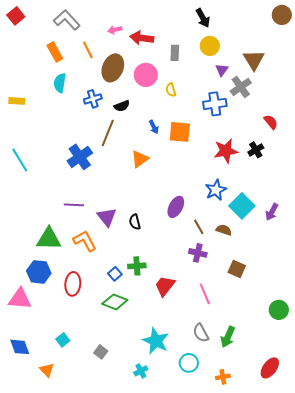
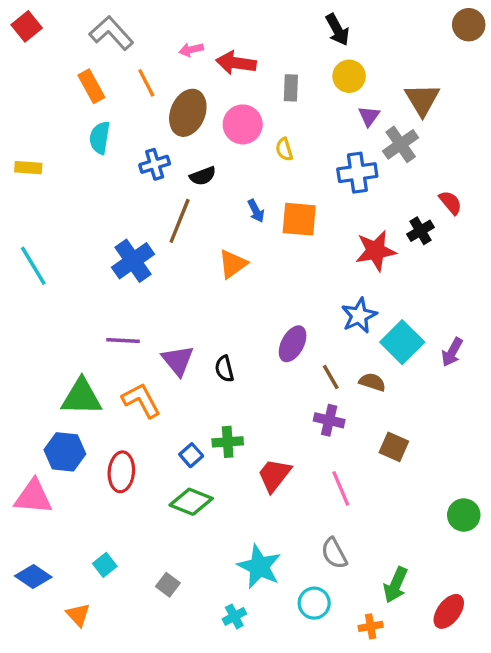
black cross: (256, 150) -> (421, 231), moved
green arrow: (228, 337) -> (396, 585), moved
blue diamond: (20, 347) -> (33, 577), turned -35

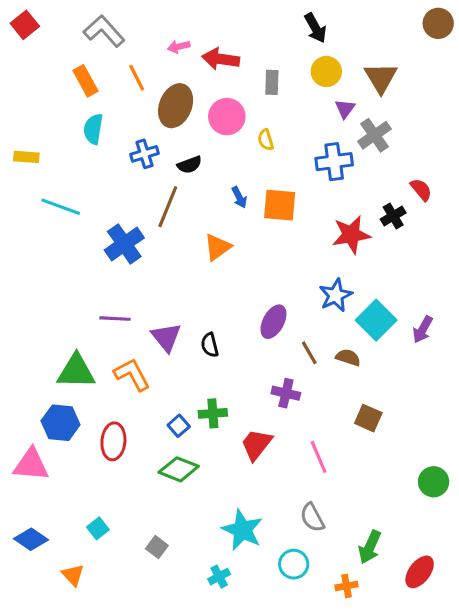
brown triangle: (422, 99) -> (381, 78), moved
cyan line: (33, 266) -> (61, 207), moved, turned -39
purple cross: (329, 420) -> (286, 393), moved

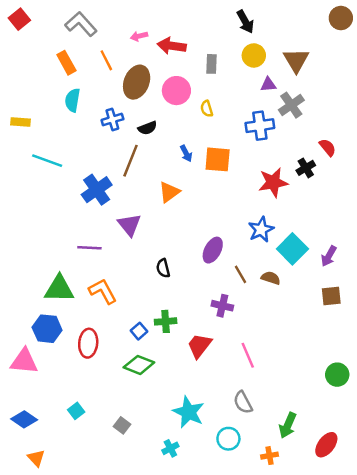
purple triangle: (345, 109) -> (268, 84), turned 49
purple triangle: (166, 337) -> (129, 225), moved
brown square: (368, 418) -> (331, 296), moved, turned -30
orange triangle: (73, 575) -> (36, 458), moved

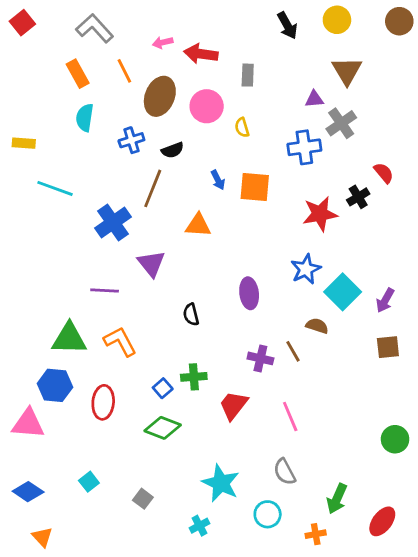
yellow circle: (254, 55) -> (337, 20), moved
orange triangle: (169, 192) -> (198, 225), turned 40
purple ellipse: (213, 250) -> (249, 293), turned -35
brown line: (241, 274) -> (293, 351), moved

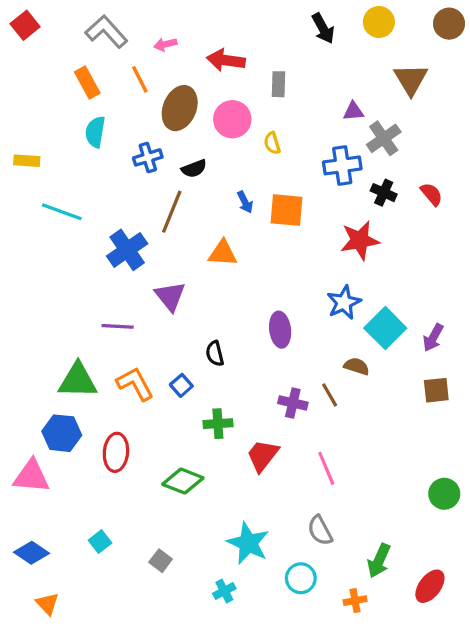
pink arrow: (163, 42) -> (165, 44), moved
brown triangle: (347, 71) -> (411, 79), moved
black cross: (358, 197) -> (384, 193), moved, turned -35
blue square: (163, 388) -> (181, 385), moved

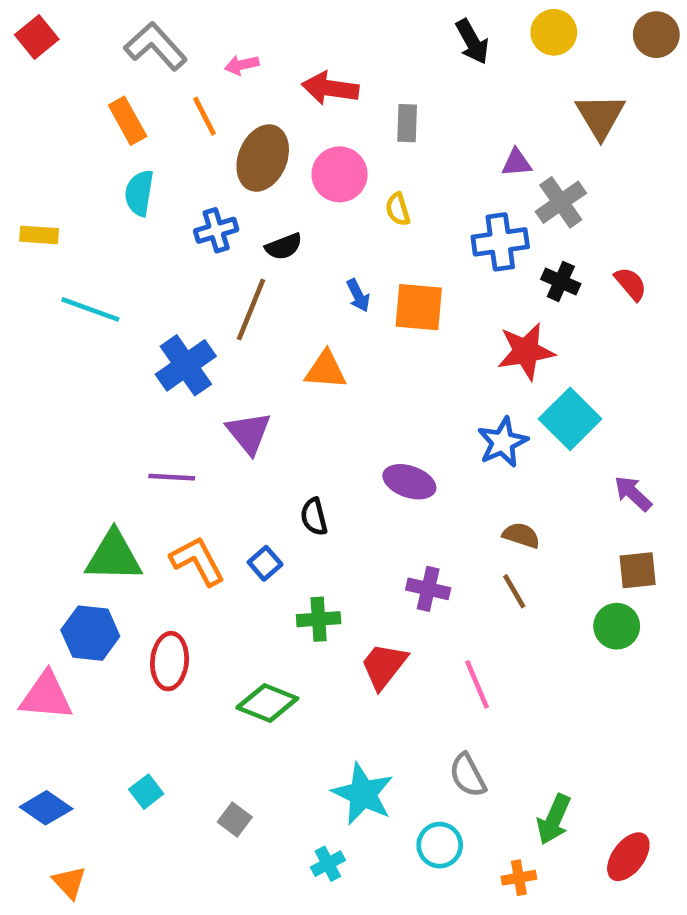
cyan square: (385, 328) -> (570, 419), moved
purple ellipse: (280, 330) -> (409, 482), turned -64
purple arrow: (433, 338) -> (633, 493), turned 104
brown line: (330, 395) -> (514, 591), moved
green circle: (444, 494) -> (617, 626), moved

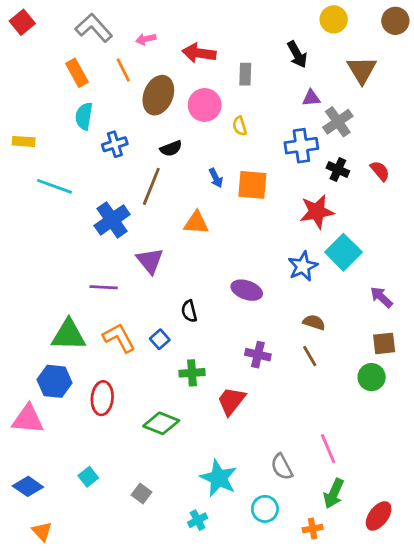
black arrow: (472, 42) -> (297, 54), moved
blue cross: (216, 230) -> (115, 144), moved
pink line: (477, 684) -> (328, 449), moved

